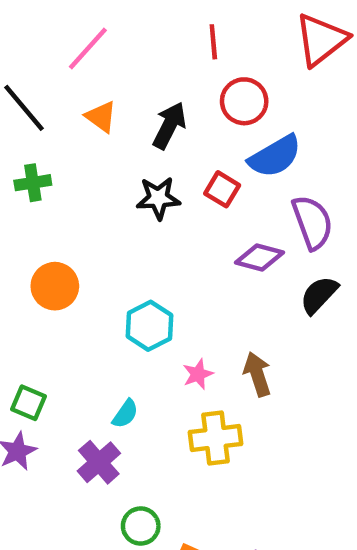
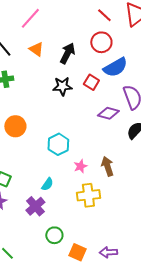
red line: (213, 42) -> (104, 15), moved, turned -42

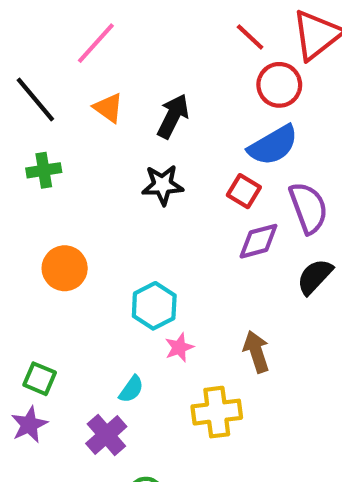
red circle: (101, 42) -> (279, 85), moved
red square: (91, 82) -> (244, 191), moved
purple diamond: (108, 113) -> (258, 241), turned -30
pink star: (80, 166) -> (179, 347), moved

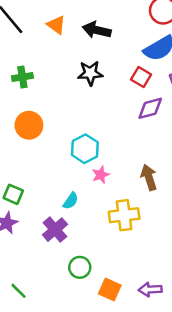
black arrow: (173, 116) -> (97, 30), turned -104
green cross: (44, 170) -> (22, 77), moved

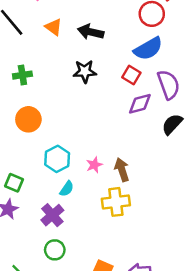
cyan hexagon: (85, 149) -> (57, 159), moved
brown arrow: (149, 177) -> (122, 170), moved
green circle: (80, 267) -> (55, 250), moved

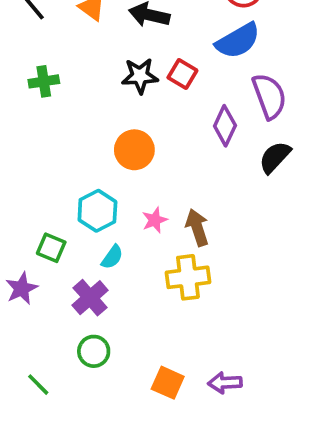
red square: (131, 75) -> (182, 74), moved
purple diamond: (140, 104) -> (225, 126), turned -50
orange circle: (28, 119) -> (134, 150), moved
green square: (14, 183) -> (51, 248), moved

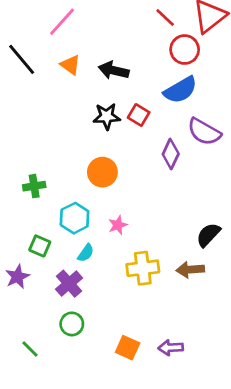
green cross: (44, 81) -> (34, 186), moved
purple semicircle: (269, 96) -> (204, 132), turned 140
black semicircle: (275, 157) -> (208, 235), moved
brown arrow: (197, 227) -> (190, 270), moved, turned -76

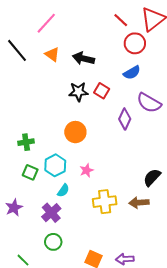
blue semicircle: (180, 90) -> (132, 73), size x0.7
green square: (40, 246) -> (30, 172), moved

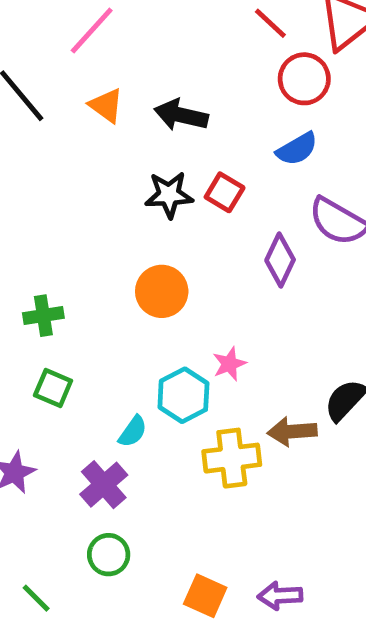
cyan hexagon: (55, 165) -> (183, 395), moved
pink star: (86, 170) -> (229, 364), moved
brown arrow: (139, 203) -> (292, 431), moved

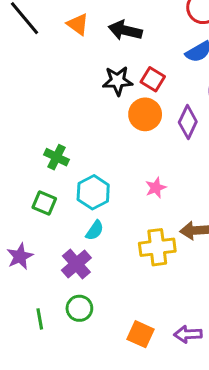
orange circle: (162, 291) -> (145, 114), moved
green cross: (43, 316) -> (57, 157), moved, turned 35
cyan hexagon: (183, 395) -> (93, 192), moved
green line: (36, 598) -> (40, 319), moved, turned 35

